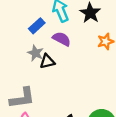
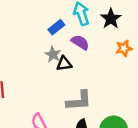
gray L-shape: (22, 98) -> (79, 101), moved

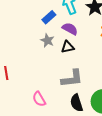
black triangle: (64, 64) -> (68, 47), moved

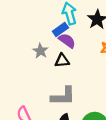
blue rectangle: (49, 17) -> (60, 29), moved

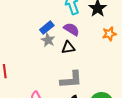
blue rectangle: (60, 29) -> (47, 28), moved

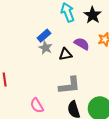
purple semicircle: (71, 29) -> (82, 44), moved

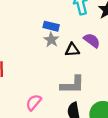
blue rectangle: (44, 36) -> (51, 26), turned 48
pink semicircle: (37, 105) -> (34, 102), turned 63

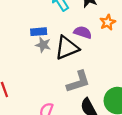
black triangle: (72, 50) -> (67, 48), size x1.6

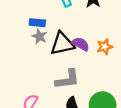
orange star: (108, 22) -> (105, 47), moved
purple semicircle: (83, 32) -> (81, 44), moved

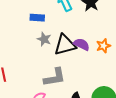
blue rectangle: (37, 23) -> (37, 18), moved
gray L-shape: (67, 79) -> (55, 77), moved

